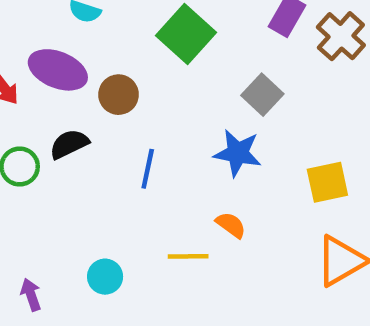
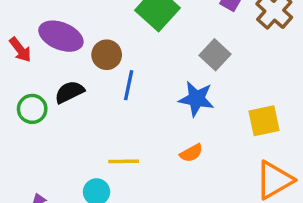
blue line: (148, 169) -> (129, 85), moved
orange semicircle: (231, 225) -> (191, 153), turned 115
yellow line: (188, 256) -> (124, 161), moved

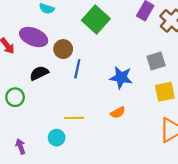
gray square: (215, 55) -> (156, 61), moved, turned 30
green circle: (32, 109) -> (15, 97), moved

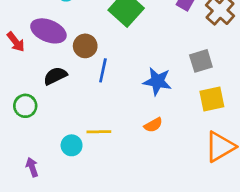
cyan circle: (57, 138) -> (72, 145), moved

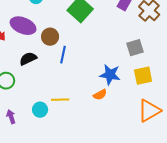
blue star: (157, 81) -> (110, 75), moved
purple arrow: (32, 167) -> (11, 117), moved

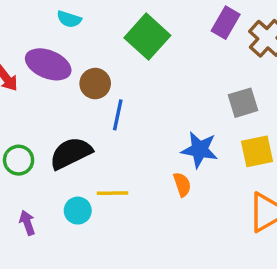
black semicircle: (28, 59) -> (71, 153), moved, size x1.4
orange semicircle: (100, 95) -> (182, 184), turned -80

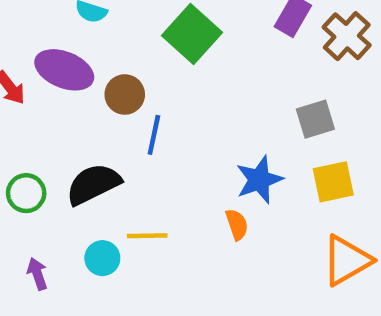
blue star: (200, 150) -> (259, 180), turned -30

